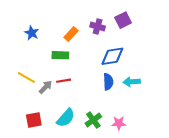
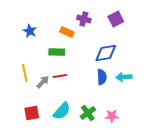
purple cross: (98, 26) -> (84, 19), moved
orange rectangle: (71, 34) -> (67, 32), turned 72
yellow line: (26, 78) -> (25, 73), turned 48

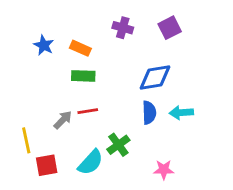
orange rectangle: (67, 32) -> (80, 48), moved
yellow line: (25, 73) -> (26, 140), moved
green cross: (88, 113) -> (118, 145), moved

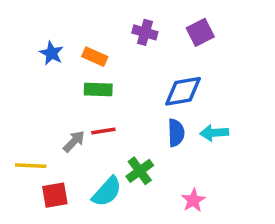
yellow line: (26, 140) -> (31, 166), turned -75
pink star: (164, 170) -> (193, 200), turned -30

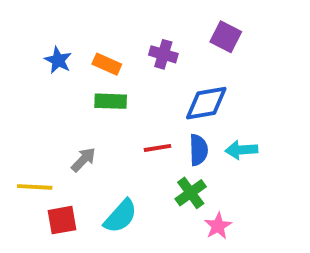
purple cross: (145, 32) -> (163, 54), moved
purple square: (200, 32) -> (226, 37), turned -36
red line: (103, 131) -> (158, 148), moved
green cross: (140, 171) -> (191, 193), moved

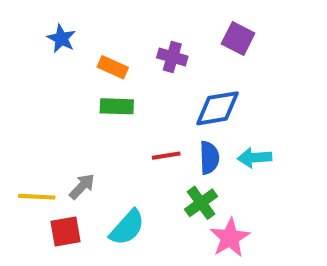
blue star: (58, 60) -> (61, 39), moved
gray arrow: (83, 160) -> (82, 186), moved
pink star: (218, 226) -> (230, 238), size x1.4

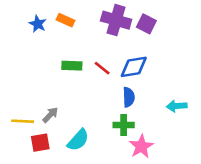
purple cross: (172, 57) -> (116, 20), moved, size x1.6
orange rectangle: (113, 67) -> (66, 20), moved
red line: (166, 156) -> (102, 68), moved, turned 48
cyan arrow: (254, 158) -> (177, 106), moved
green cross: (201, 203) -> (124, 125), turned 36

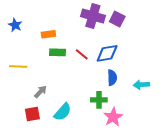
orange rectangle: (66, 20) -> (48, 34), moved, turned -32
blue star: (38, 24) -> (15, 25), moved
blue semicircle: (129, 97) -> (112, 78), moved
yellow line: (23, 121) -> (18, 67), moved

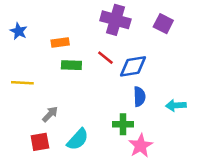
purple square: (117, 19) -> (163, 24), moved
red line: (82, 54) -> (105, 58), moved

